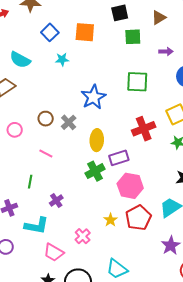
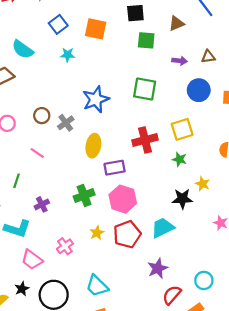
green cross: (95, 171) -> (84, 195), moved

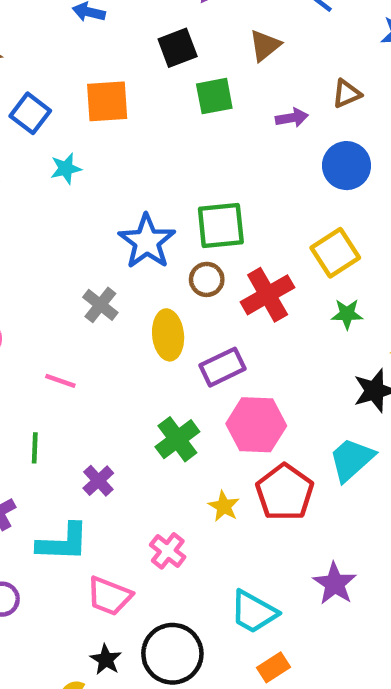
green square: (145, 89) -> (221, 226), moved
brown circle: (42, 116) -> (207, 279), moved
purple star: (158, 268) -> (335, 584), moved

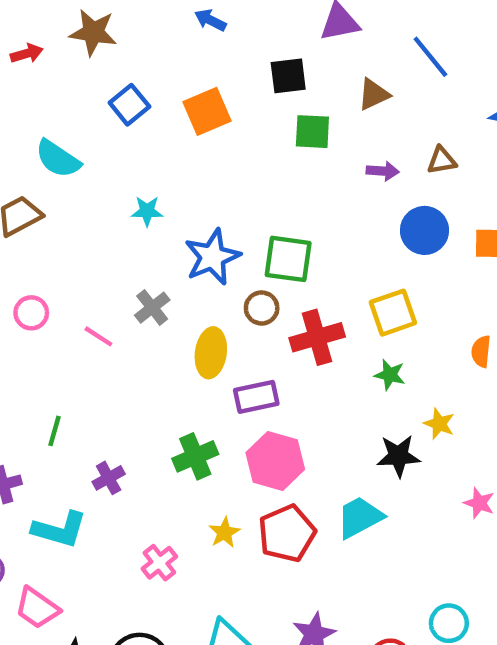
orange square: (107, 101) -> (207, 111), turned -33
cyan star: (66, 169) -> (147, 211), moved
pink line: (60, 381) -> (98, 336), moved
pink trapezoid: (109, 596) -> (37, 608), moved

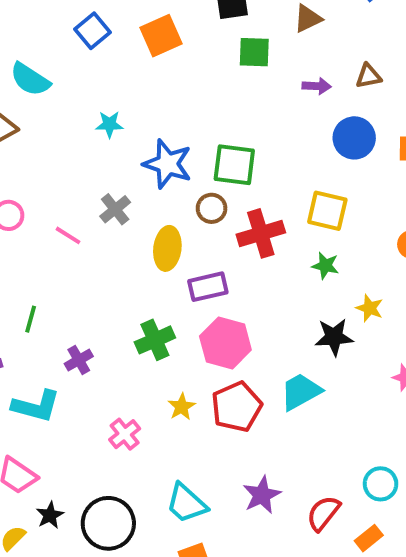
blue star: (212, 257) -> (168, 164), turned -30
yellow square: (393, 313) -> (327, 211), turned 33

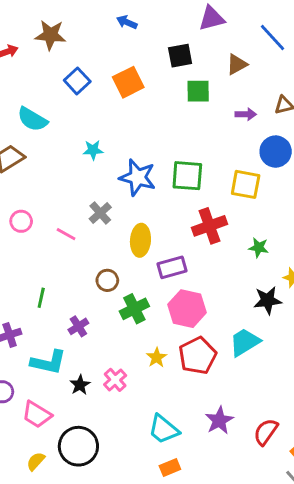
brown circle: (212, 208) -> (107, 280), moved
yellow square: (327, 211) -> (246, 184), moved
black star: (50, 515) -> (80, 385), moved
black circle: (108, 523) -> (78, 446), moved

